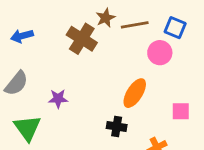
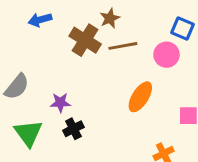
brown line: (135, 25) -> (123, 46), moved
blue arrow: (22, 36) -> (40, 20), moved
black cross: (117, 126) -> (73, 129), moved, turned -36

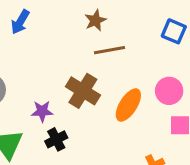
blue arrow: (40, 20) -> (20, 22), turned -45
brown cross: (85, 40) -> (83, 91), moved
pink circle: (166, 55) -> (169, 91), moved

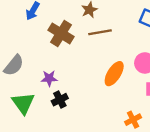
brown cross: (83, 91) -> (61, 33), moved

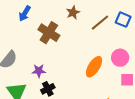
brown line: (100, 32) -> (100, 23), moved, turned -30

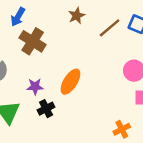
brown cross: (49, 33) -> (33, 41), moved
orange ellipse: (94, 67) -> (70, 82), moved

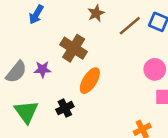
brown cross: (33, 41) -> (74, 48), moved
purple star: (35, 87) -> (42, 69), moved

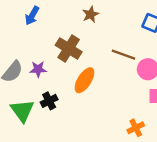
brown line: (130, 26) -> (123, 55), moved, turned 60
black cross: (65, 108) -> (49, 101), moved

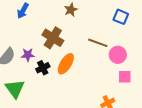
black cross: (49, 101) -> (43, 68), moved

